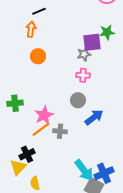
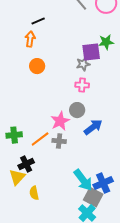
green cross: (15, 103) -> (14, 135), moved
pink star: (44, 115) -> (60, 121), moved

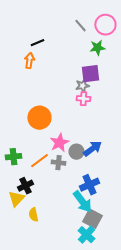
green star: (106, 42) -> (97, 48), moved
orange circle: (37, 66) -> (39, 118), moved, size x1.5
pink cross: (82, 85) -> (83, 99), moved
gray circle: (77, 110) -> (76, 152), moved
blue cross: (103, 183) -> (89, 185), moved

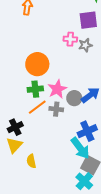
gray star: (82, 86) -> (85, 45), moved
pink cross: (83, 99) -> (70, 39), moved
green cross: (13, 157) -> (35, 89), moved
black cross: (25, 186) -> (15, 127), moved

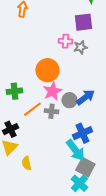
orange circle: (37, 64) -> (47, 70), moved
green cross: (35, 89) -> (14, 91), moved

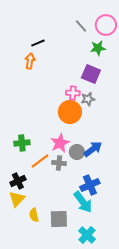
purple square: (83, 22) -> (91, 74), turned 30
orange circle: (47, 70) -> (70, 112), moved
gray square: (85, 167) -> (59, 219), moved, turned -30

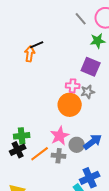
black line: (38, 43) -> (37, 45), moved
black cross: (18, 181) -> (18, 150), moved

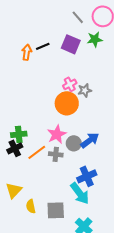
black line: (37, 45) -> (43, 46), moved
purple square: (91, 67) -> (71, 44), moved
pink cross: (73, 86) -> (70, 84), turned -32

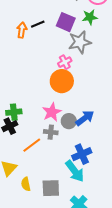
gray star: (85, 90) -> (80, 42), moved, size x1.6
orange line: (37, 152) -> (32, 145), moved

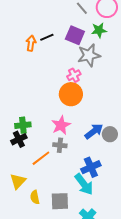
gray circle: (69, 121) -> (110, 134), moved

